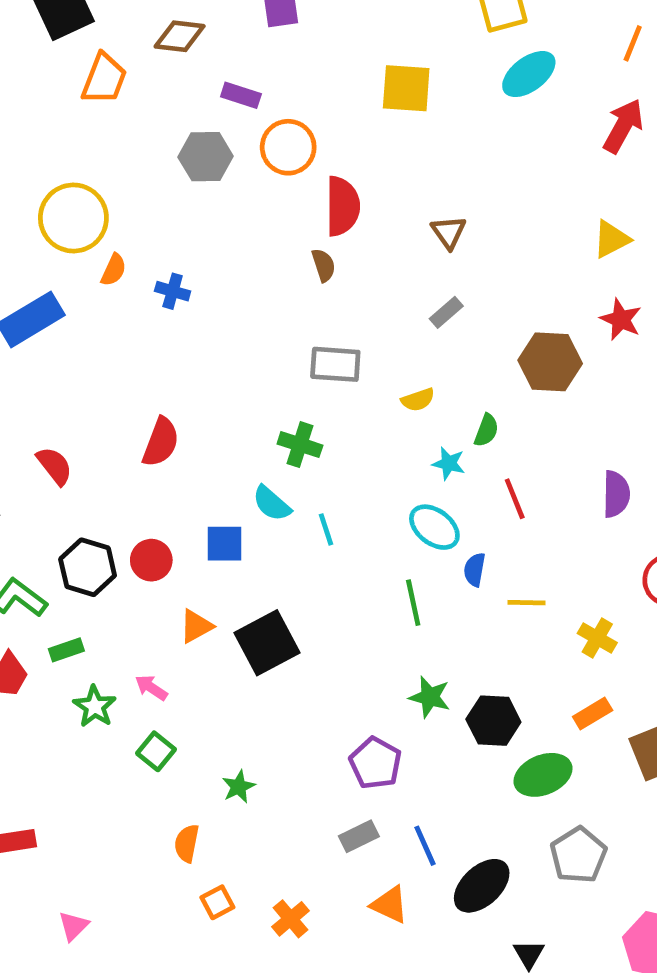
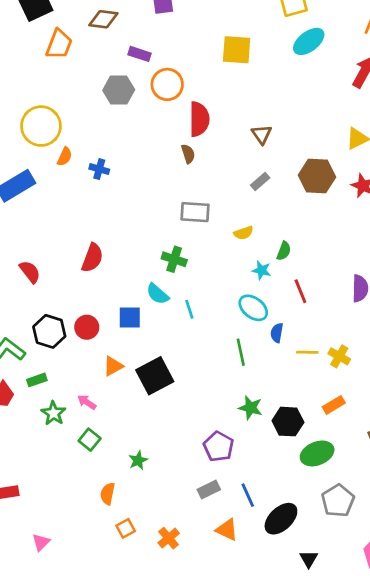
brown hexagon: (550, 362) -> (317, 176), moved
yellow cross: (597, 638) -> (339, 356), moved
orange rectangle: (593, 714) -> (334, 405), moved

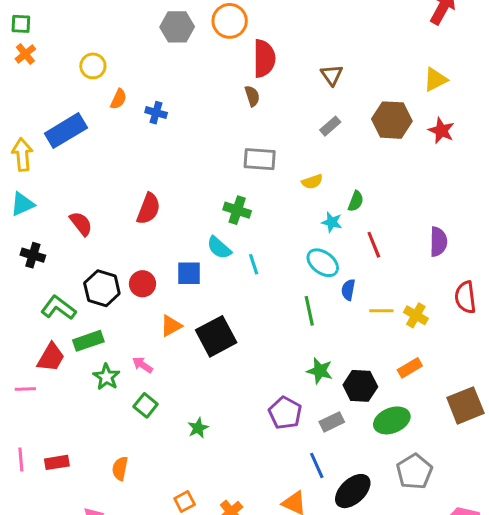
yellow circle: (41, 126) -> (93, 66), size x0.6
green rectangle: (37, 380) -> (88, 341), size x1.4
gray rectangle: (209, 490) -> (332, 422), moved
orange semicircle: (108, 494) -> (120, 468), moved

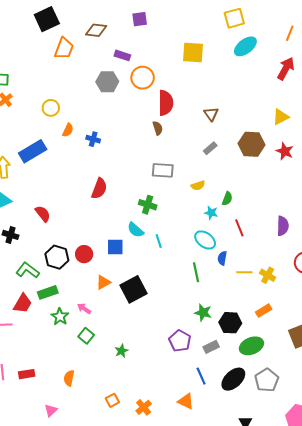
red semicircle: (149, 209) -> (99, 189), moved
black ellipse: (353, 491) -> (233, 379), moved

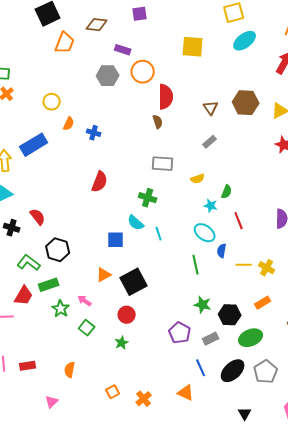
brown hexagon: (251, 144) -> (246, 103), moved
red semicircle: (43, 214) -> (38, 217), moved
red circle: (84, 254) -> (127, 315), moved

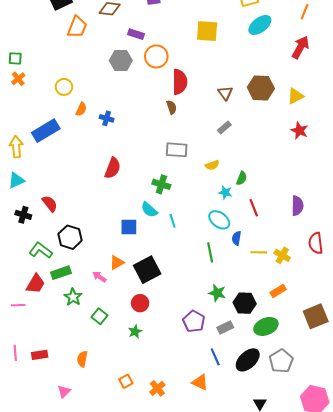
pink arrow: (85, 301) -> (99, 277), moved

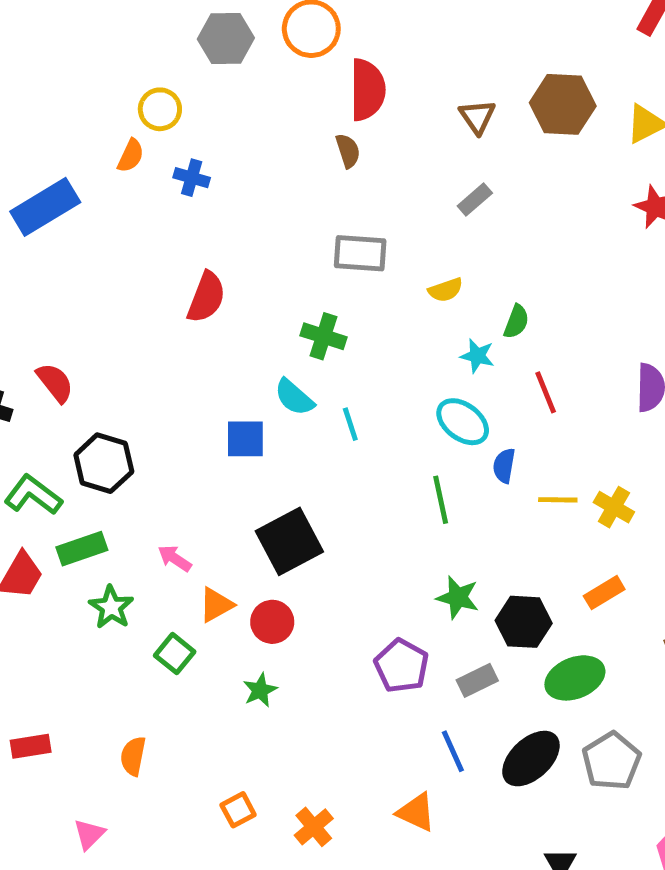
yellow circle: (64, 87) -> (160, 109), moved
orange triangle: (117, 263) -> (216, 605), moved

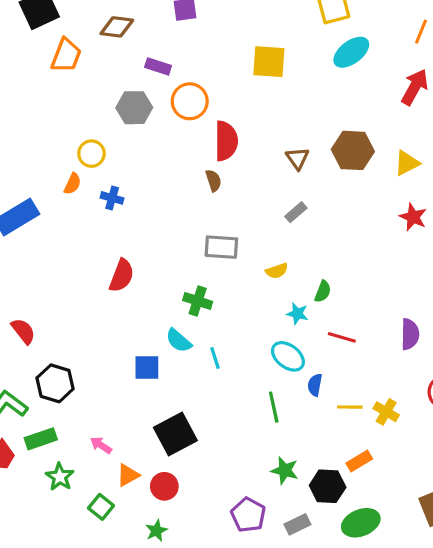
red line: (546, 392) -> (342, 337), turned -52
orange rectangle: (604, 593) -> (359, 461), moved

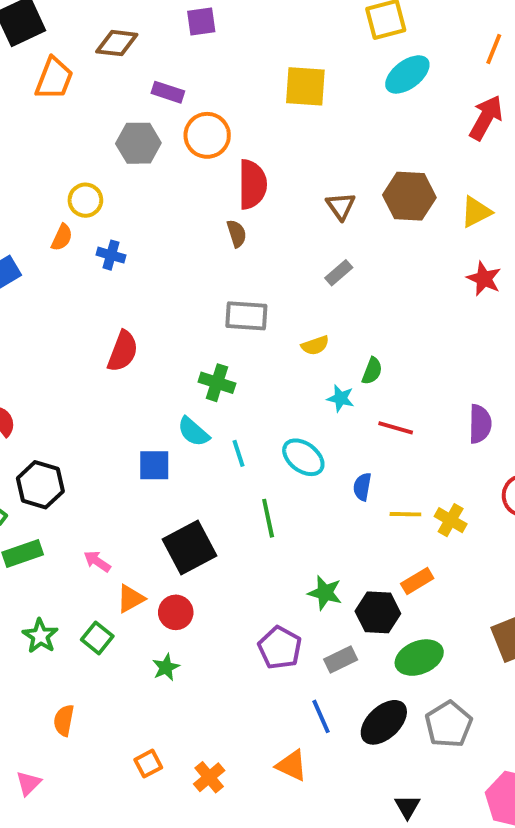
cyan ellipse: (288, 356) -> (303, 457), moved
green line: (274, 407) -> (268, 518), moved
green star: (60, 477) -> (40, 636), moved

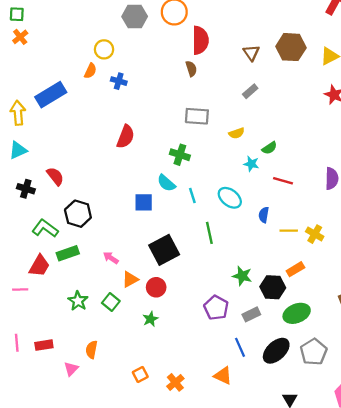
green semicircle: (372, 371) -> (269, 148), turned 35
pink triangle: (29, 783) -> (71, 369), moved

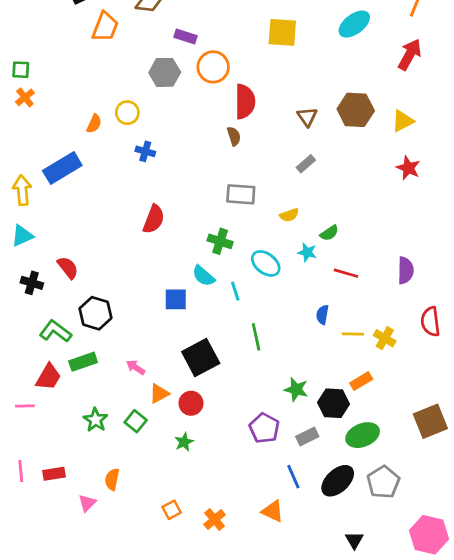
orange semicircle: (90, 71) -> (94, 124), moved
cyan ellipse: (230, 198) -> (266, 263), moved

